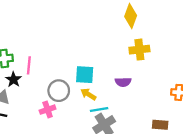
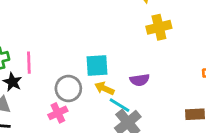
purple semicircle: (123, 82) -> (140, 80), moved
cyan line: (99, 110) -> (120, 105), turned 48

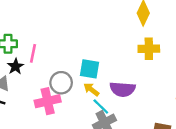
purple semicircle: (140, 80) -> (123, 89), size x1.5
pink cross: (58, 113) -> (48, 101), size x1.5

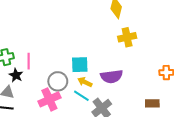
cyan line: (101, 107) -> (81, 96), moved

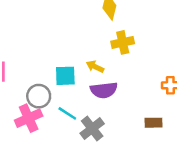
yellow arrow: (85, 82) -> (95, 67), moved

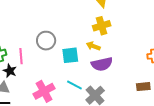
yellow cross: (123, 42) -> (102, 26), moved
gray circle: (39, 96) -> (46, 41), moved

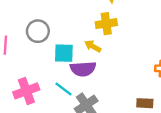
purple semicircle: (102, 64) -> (83, 69), moved

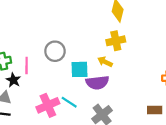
cyan line: (64, 89) -> (69, 102), moved

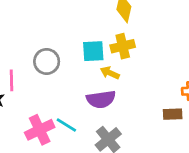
cyan square: (80, 69) -> (93, 51), moved
brown rectangle: (155, 110) -> (173, 114), moved

